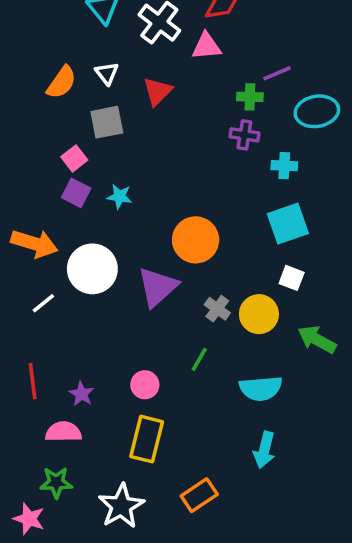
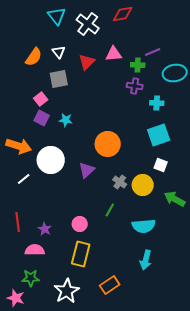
pink triangle: (206, 46) -> (114, 54), moved
purple triangle: (158, 287) -> (87, 170), size x0.7

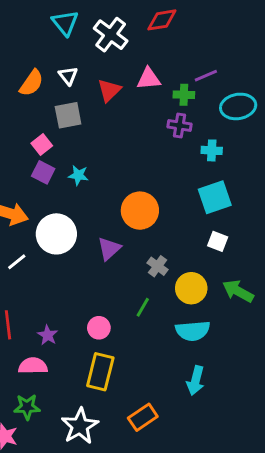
yellow circle: (143, 185) -> (191, 288), moved

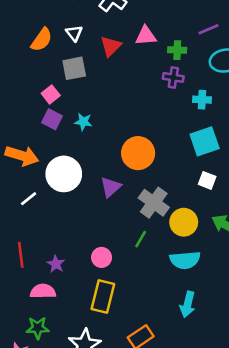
purple line: (206, 76) -> (208, 29), moved
gray cross: (158, 266) -> (154, 203), size x1.6

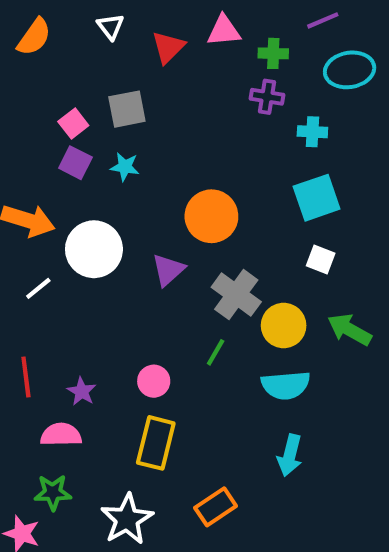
orange semicircle: (42, 40) -> (34, 37), moved
gray square: (74, 68) -> (127, 109), moved

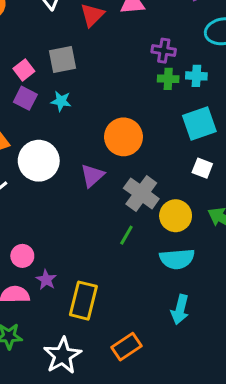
green cross: (273, 53) -> (168, 79), moved
pink circle: (154, 381) -> (22, 256), moved
purple star: (82, 391) -> (46, 280), moved

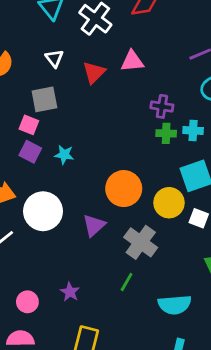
gray square: (63, 60) -> (44, 99), moved
pink square: (24, 70) -> (29, 125), turned -30
yellow circle: (176, 216) -> (169, 203), moved
purple star: (46, 280) -> (70, 292), moved

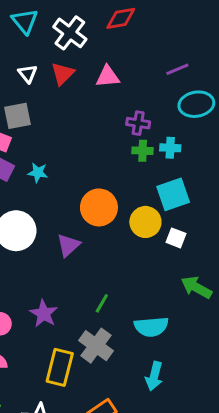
red triangle: (94, 72) -> (63, 74), moved
gray cross: (141, 242) -> (96, 346), moved
purple star: (70, 292) -> (44, 314), size x1.4

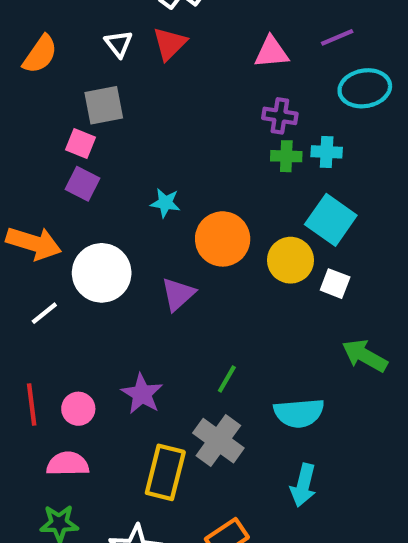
pink triangle: (108, 77) -> (271, 52), moved
cyan star: (38, 173) -> (165, 203), moved
cyan square: (173, 194) -> (331, 220), turned -36

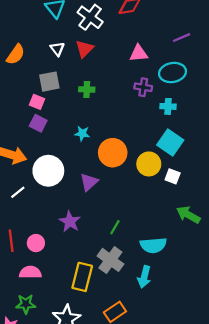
purple line: (337, 37) -> (182, 38), moved
cyan ellipse: (365, 88) -> (173, 73), moved
green cross: (286, 156) -> (87, 89), moved
purple star: (142, 394) -> (70, 222), moved
cyan arrow: (303, 485) -> (144, 277), moved

